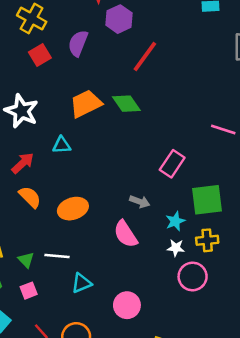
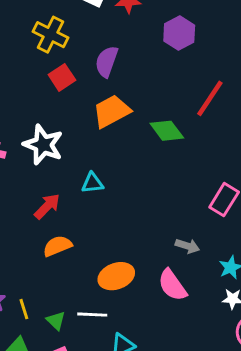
purple hexagon: (119, 19) -> (179, 33), moved
red line: (145, 56) -> (210, 98), moved
orange trapezoid: (86, 104) -> (112, 111), moved
orange semicircle: (30, 197) -> (57, 246), turned -65
orange ellipse: (73, 209) -> (116, 276), moved

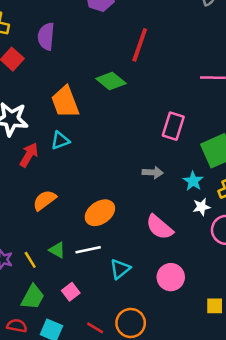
orange trapezoid: (112, 111) -> (65, 102), moved, turned -68
red arrow: (47, 206) -> (29, 155), moved
pink semicircle: (172, 285) -> (160, 227), moved
green triangle: (56, 321) -> (57, 250), moved

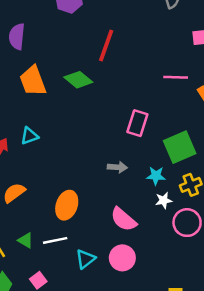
orange trapezoid: (65, 102) -> (33, 81), moved
cyan star: (193, 181) -> (156, 176), turned -30
orange ellipse: (100, 213) -> (67, 205), turned -36
pink circle: (171, 277) -> (122, 258), moved

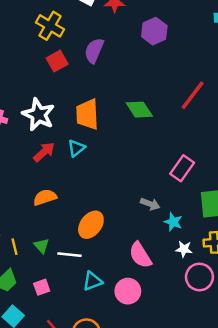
red line: (106, 45) -> (193, 95), moved
orange trapezoid: (33, 81) -> (87, 114), moved
cyan triangle: (29, 136) -> (76, 148), turned -36
cyan star: (156, 176) -> (173, 222), moved

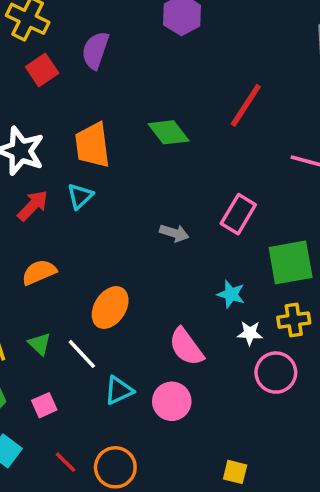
gray arrow: (150, 204) -> (174, 233), moved
white line: (70, 255) -> (82, 354), turned 45

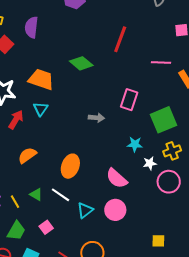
orange trapezoid: (92, 145) -> (41, 79), turned 128

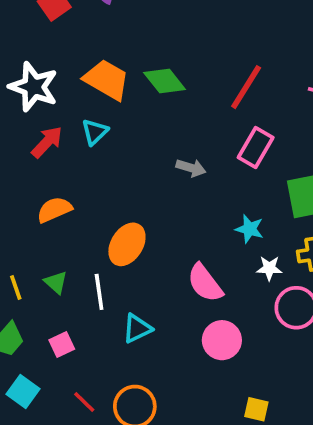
red line: (120, 39) -> (246, 87), moved
green diamond: (81, 63) -> (165, 81), moved
white line: (60, 195) -> (99, 292), turned 36
pink circle: (115, 210) -> (222, 340), moved

